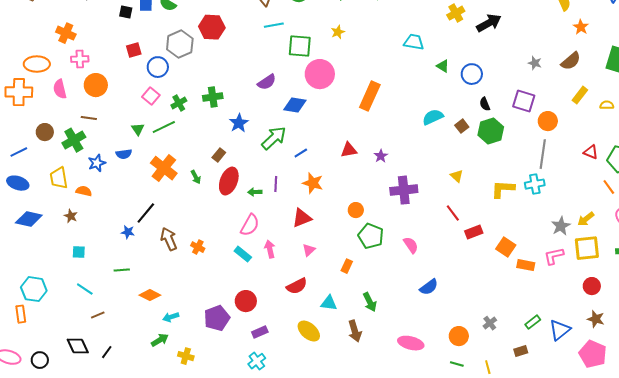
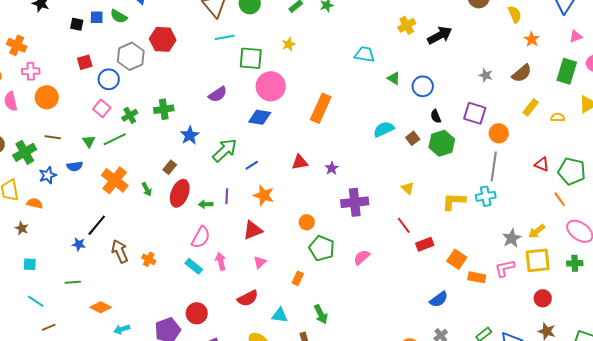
blue diamond: (295, 105) -> (260, 117), moved
brown line: (89, 118) -> (53, 137), moved
pink semicircle: (411, 245) -> (362, 257), turned -96
blue semicircle: (429, 287) -> (439, 299), moved

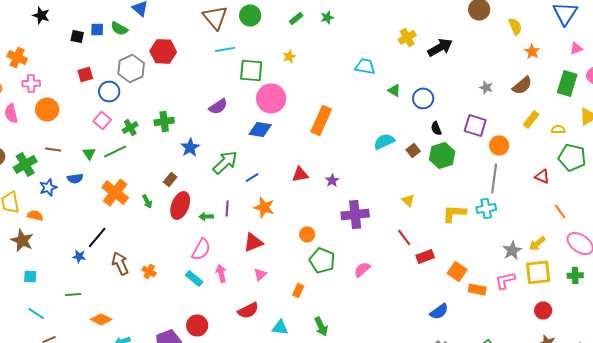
green pentagon: (572, 171) -> (572, 157), moved
brown star: (22, 228) -> (22, 240), size x1.6

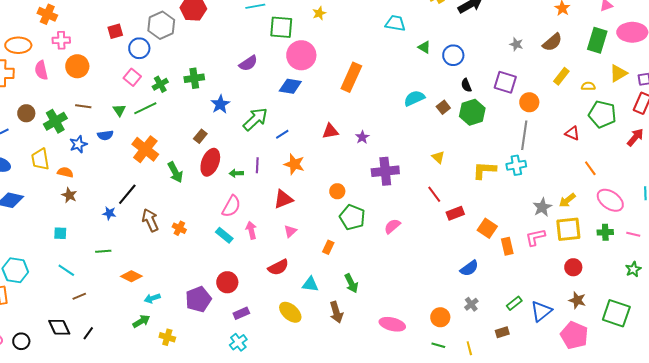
green arrow: (147, 201) -> (175, 172), moved, size x1.5
brown star: (22, 240) -> (69, 195), moved, size x0.7
orange rectangle: (477, 289) -> (507, 246), turned 66

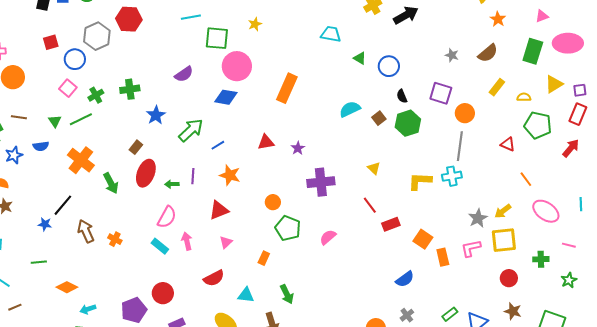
green cross: (605, 232) -> (541, 259), moved

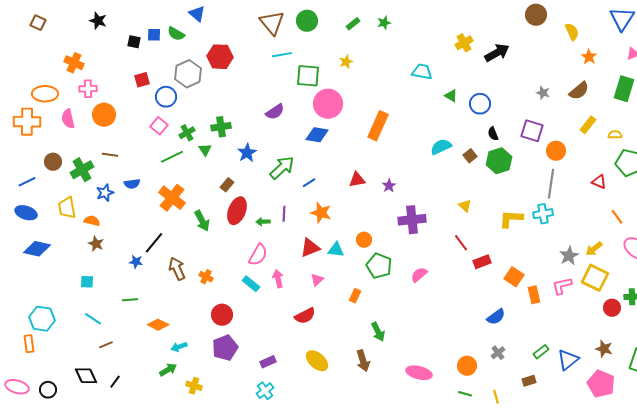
green triangle: (55, 121) -> (205, 150), moved
yellow square: (504, 240) -> (595, 278), turned 32
red circle: (509, 278) -> (612, 308), moved
red circle: (163, 293) -> (222, 315), moved
cyan triangle: (246, 295) -> (336, 250), moved

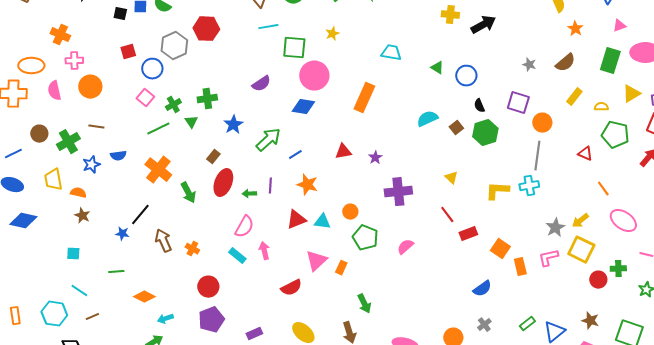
yellow cross: (464, 43) -> (450, 15), turned 36
cyan trapezoid: (422, 72) -> (391, 53), moved
pink triangle: (317, 280) -> (316, 261), moved, size x1.6
cyan hexagon: (42, 319) -> (54, 314), moved

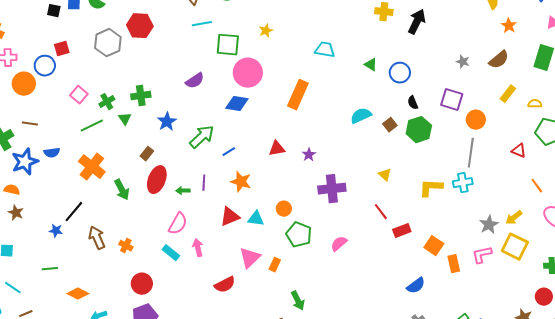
black arrow: (483, 25) -> (417, 22), turned -35
blue circle: (152, 69) -> (45, 66), moved
blue star: (91, 165) -> (25, 162), size x1.5
red circle: (598, 280) -> (544, 297), moved

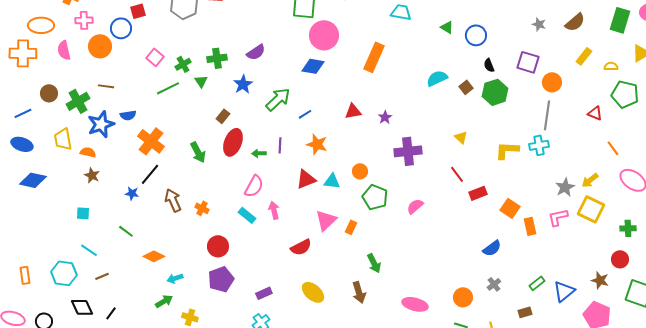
purple semicircle: (195, 81) -> (256, 52), moved
orange cross: (92, 167) -> (151, 141), moved
green line: (50, 269) -> (126, 231), turned 42

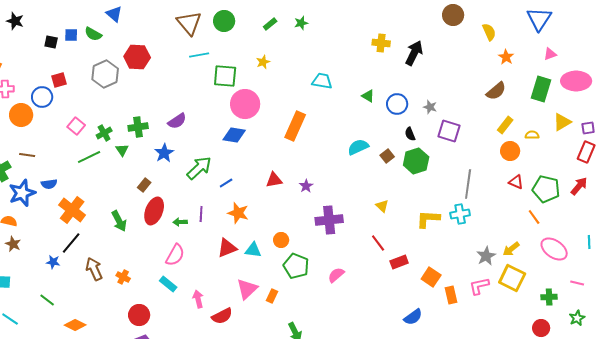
gray star: (539, 24) -> (430, 107), moved
orange circle: (552, 82) -> (510, 151), moved
green pentagon: (625, 94) -> (546, 189), moved
pink arrow: (274, 210) -> (198, 299), moved

